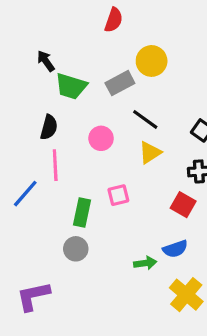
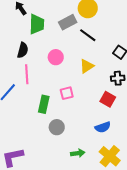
green trapezoid: (71, 86) -> (37, 24), turned -105
black line: (145, 119) -> (88, 35), moved
gray circle: (76, 249) -> (57, 127), moved
green arrow: (145, 263) -> (78, 153), moved

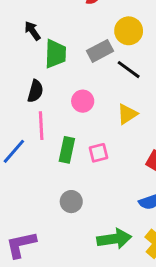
green rectangle: (44, 104) -> (67, 150), moved
gray circle: (57, 127) -> (71, 202), moved
green arrow: (78, 153) -> (114, 239), size x1.6

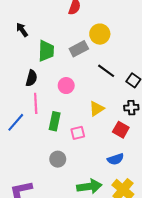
black arrow: (32, 31) -> (22, 30), moved
black line: (129, 70) -> (106, 71), moved
yellow triangle: (127, 114) -> (97, 109), moved
pink square: (98, 153) -> (78, 133), moved

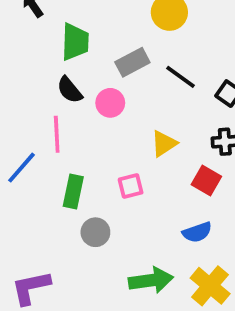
gray rectangle: (79, 49) -> (132, 62), moved
black semicircle: (31, 78) -> (70, 90), moved, turned 126
green rectangle: (55, 121) -> (73, 192), moved

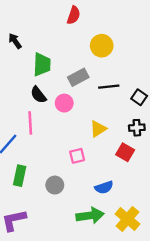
black line: (180, 77) -> (109, 87), turned -42
green rectangle: (73, 192) -> (20, 176), moved
blue semicircle: (197, 232) -> (104, 187), moved

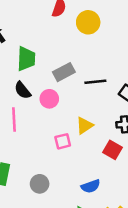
yellow circle: (102, 46) -> (88, 22), moved
pink square: (77, 156) -> (63, 141), moved

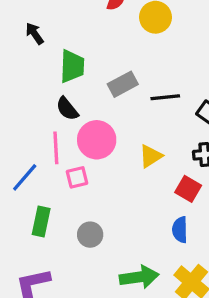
pink circle: (49, 99) -> (97, 140), moved, size x1.5
pink square: (63, 141) -> (77, 177), moved
blue semicircle: (91, 186) -> (180, 230), moved, turned 108

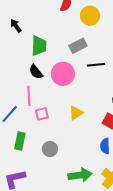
gray rectangle: (123, 84) -> (78, 46), moved
pink circle: (97, 140) -> (63, 74), moved
yellow triangle: (151, 156) -> (76, 113), moved

